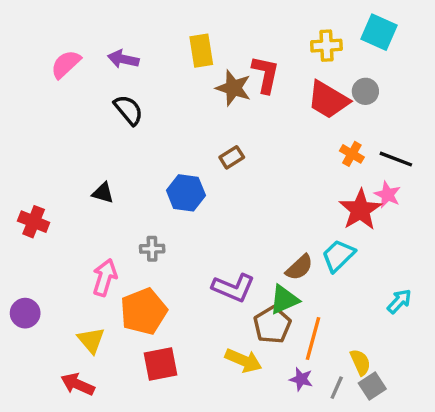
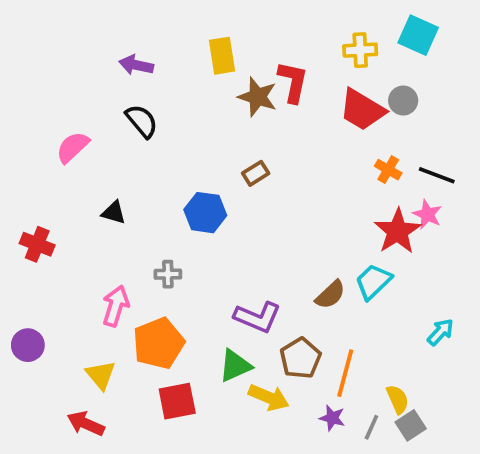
pink semicircle: (66, 64) -> (73, 147), moved
green triangle: (284, 300) -> (235, 366), moved

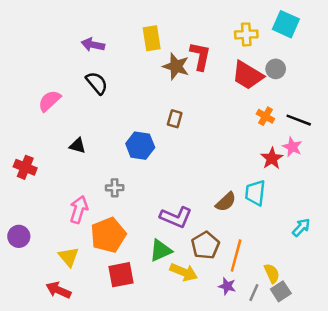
brown rectangle: (256, 173) -> (175, 119), turned -42
red star: (398, 231) -> (272, 158), size x0.7
cyan trapezoid: (373, 282) -> (255, 193), turned -40

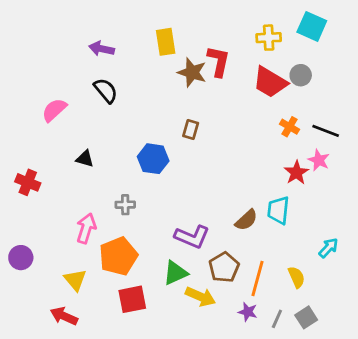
yellow semicircle: (272, 273) -> (296, 277), moved

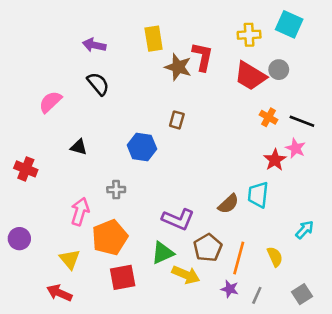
gray square: (306, 317) -> (302, 294), moved

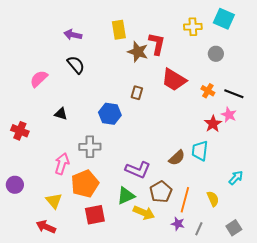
red trapezoid: (250, 76) -> (174, 80), moved
gray cross: (116, 190) -> (90, 147), size x1.5

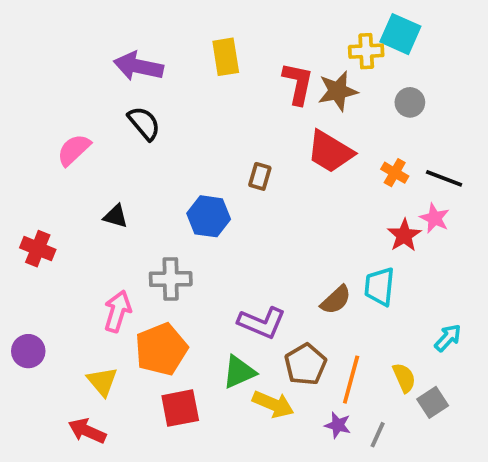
cyan square: (224, 19) -> (400, 34), moved
purple arrow: (73, 35) -> (138, 66), size x1.4
brown star: (138, 52) -> (338, 91), moved, turned -30
gray square: (234, 228) -> (433, 402), moved

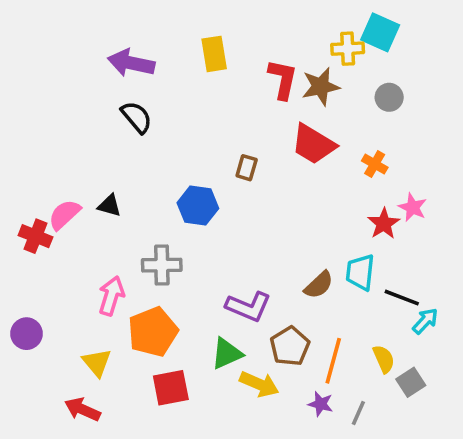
pink semicircle: (74, 150) -> (64, 215), moved
black line: (444, 178) -> (402, 298), moved

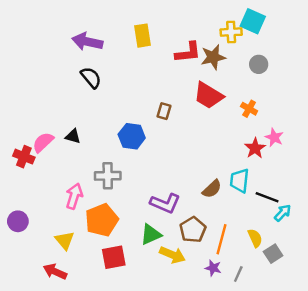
red L-shape: (283, 79) -> (188, 52), turned 72

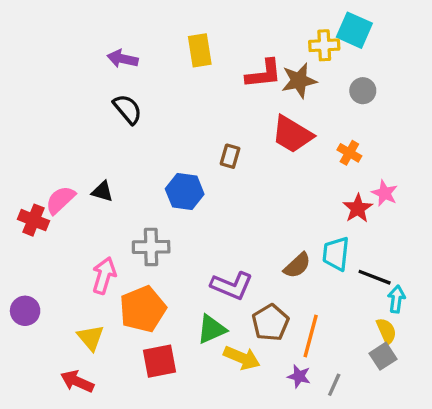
purple arrow: (87, 42) -> (123, 59), size x0.7
cyan arrow: (283, 213) -> (396, 299), turned -36
yellow semicircle: (255, 238) -> (386, 331), moved

